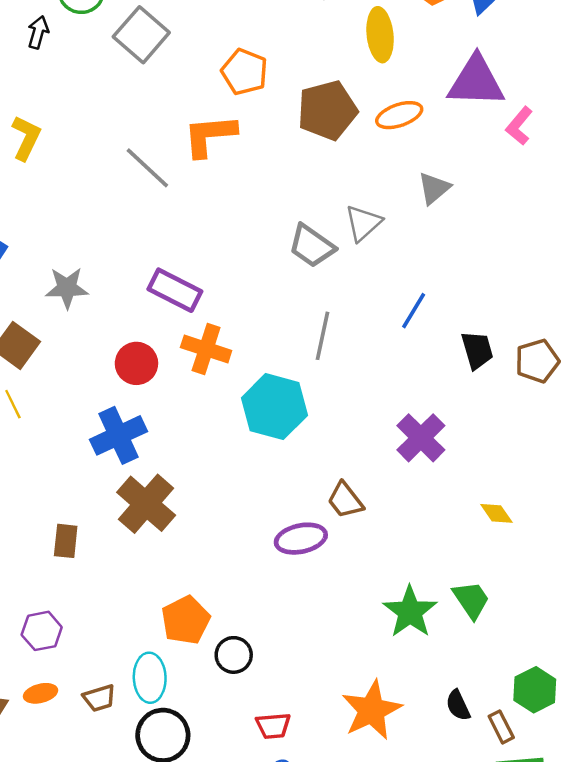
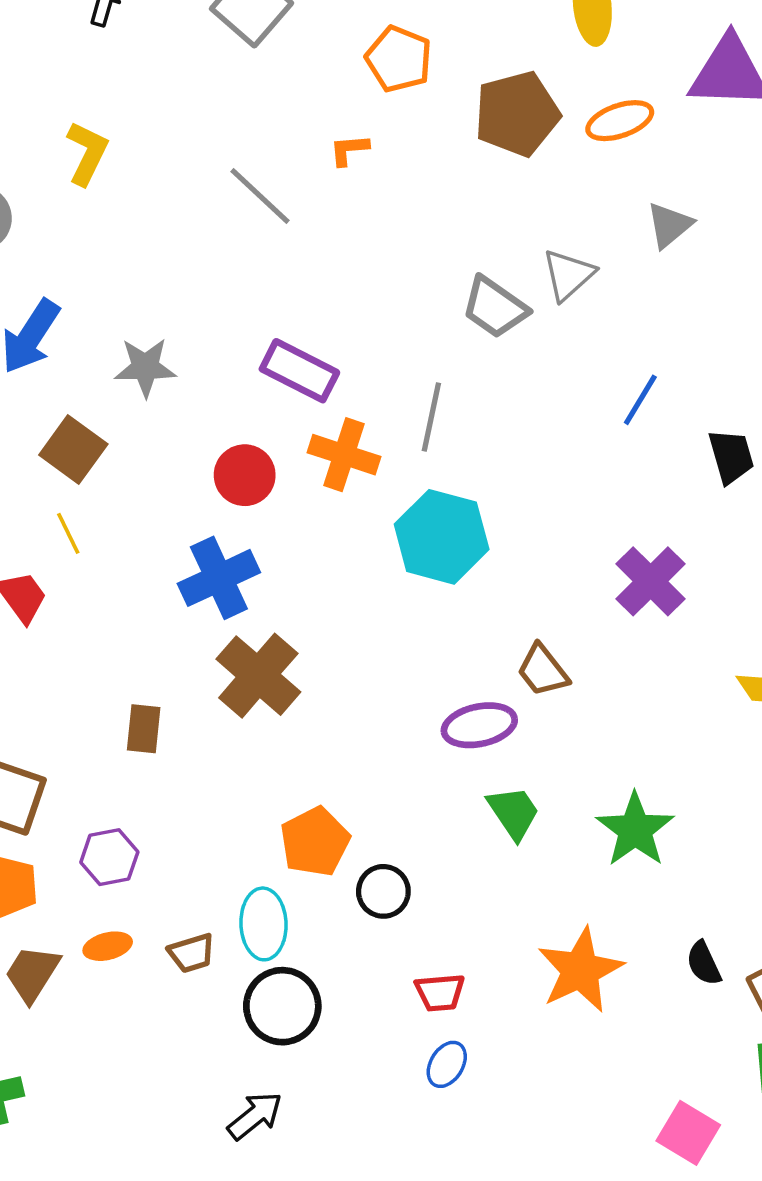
orange L-shape: (210, 135) -> (349, 150), size x0.5
gray line: (322, 336) -> (431, 417), moved
green trapezoid: (471, 600) -> (514, 813), moved

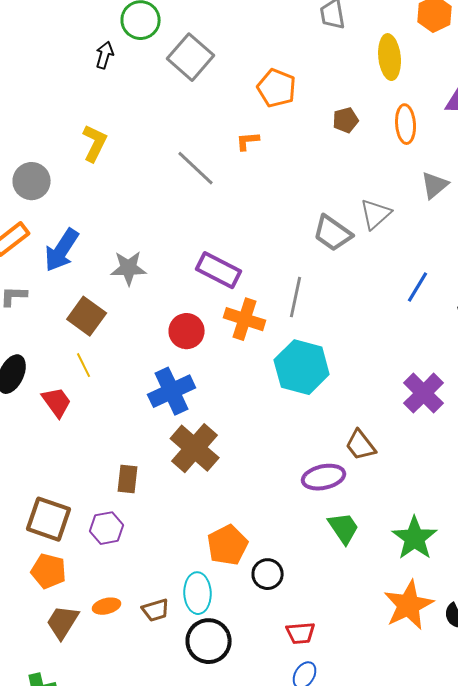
brown pentagon: (517, 114) -> (346, 120), size x0.5
orange ellipse: (620, 121) -> (406, 124), turned -75
purple hexagon: (109, 857) -> (107, 528), moved
orange star: (580, 970) -> (409, 605), moved

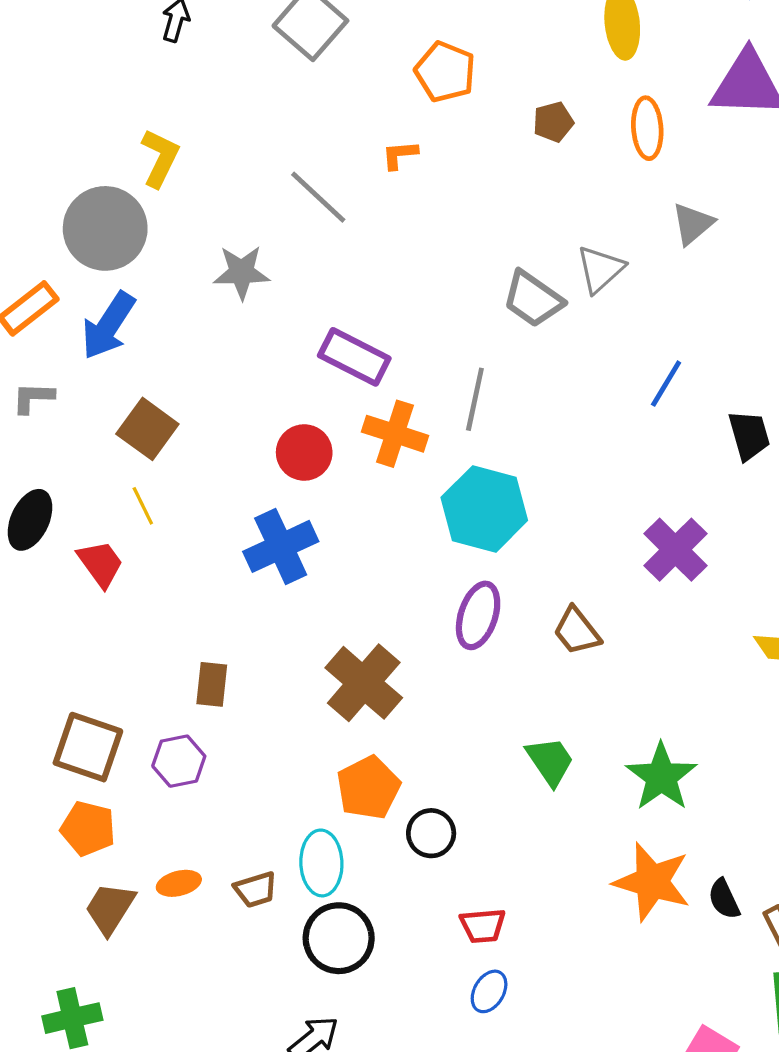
gray circle: (32, 181) -> (105, 228), moved, size x1.4
gray star: (129, 268) -> (241, 272), moved
brown cross: (195, 448) -> (364, 683), moved
purple ellipse: (324, 477) -> (478, 615), moved, turned -60
orange star: (409, 605) -> (652, 882), turned -30

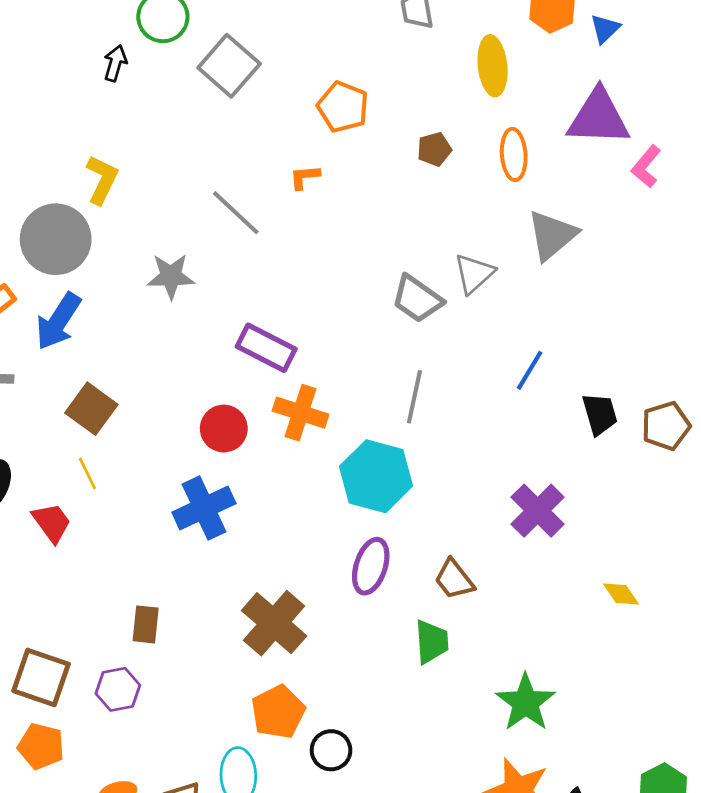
gray triangle: (693, 224) -> (552, 235), size x1.4
gray line: (475, 399) -> (414, 397), moved
green trapezoid: (550, 761) -> (432, 642), moved, turned 30

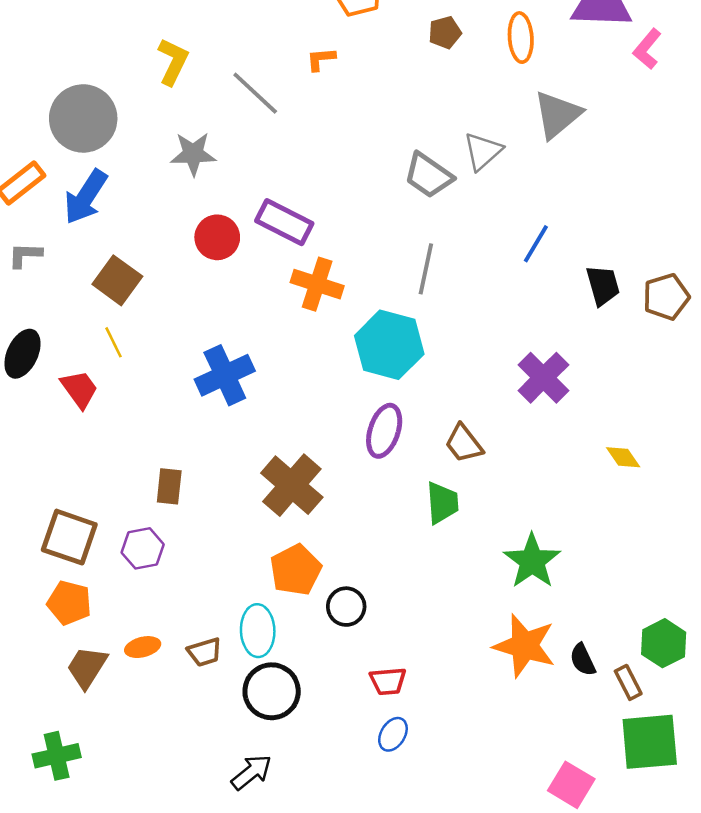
yellow L-shape: (102, 180) -> (173, 62), moved
red circle: (224, 429) -> (217, 237), moved

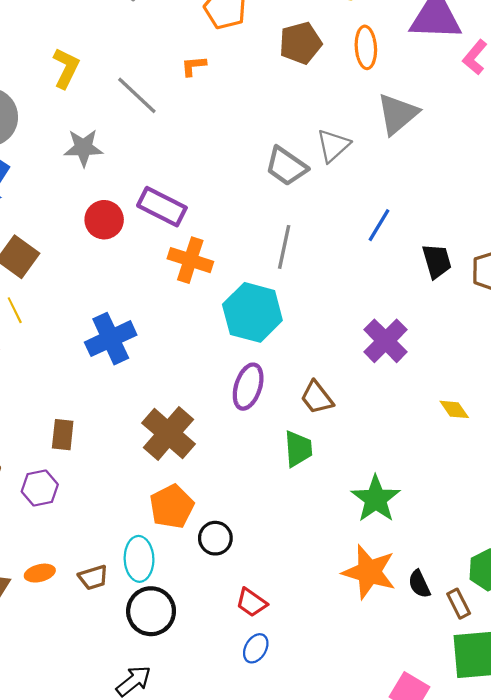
brown pentagon: (445, 32) -> (300, 43), size x1.5
red trapezoid: (388, 681) -> (251, 603), turned 40

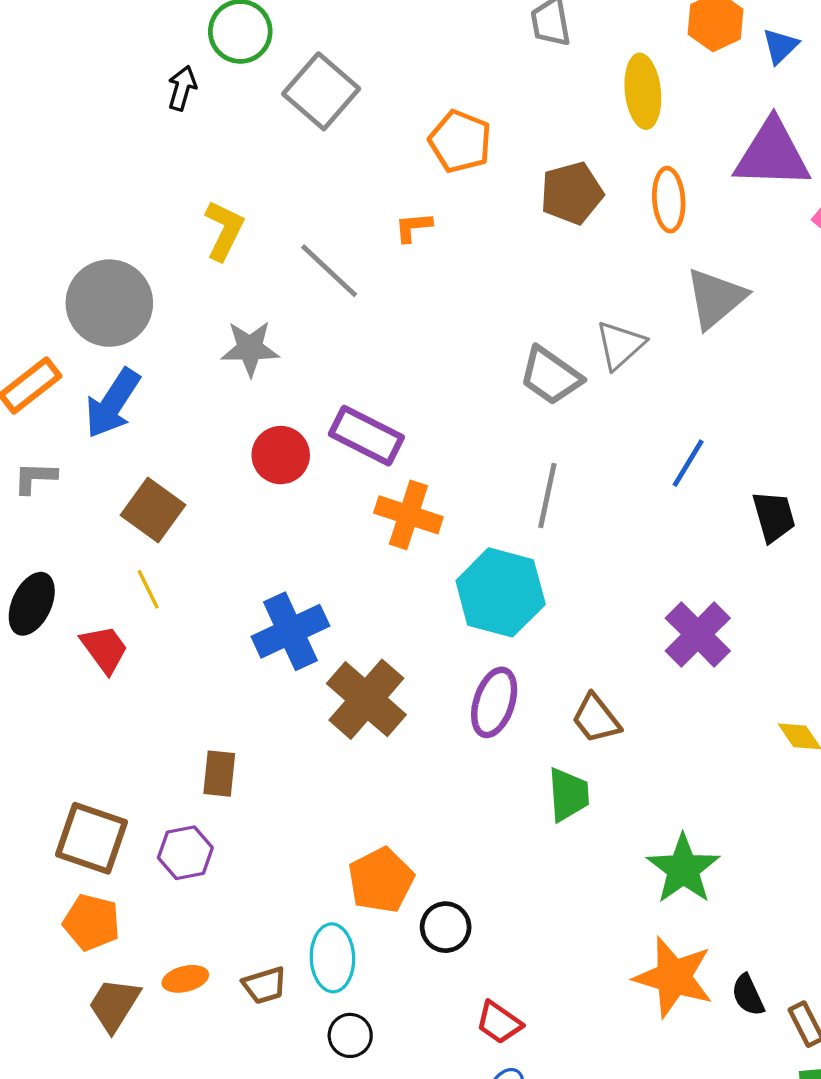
brown cross: (168, 433) -> (366, 699), moved
black circle: (151, 611) -> (350, 1035), size x0.6

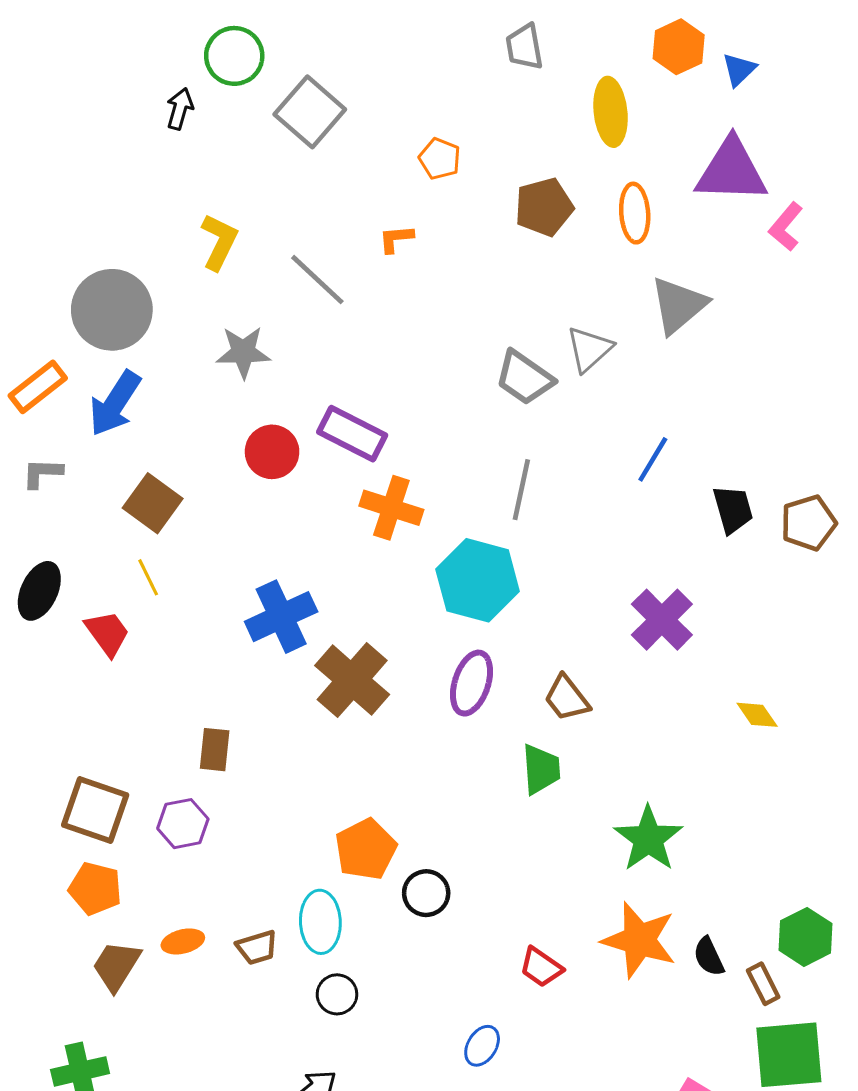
orange pentagon: (460, 141) -> (440, 159), size x0.7
red trapezoid: (499, 1023) -> (541, 967), moved

